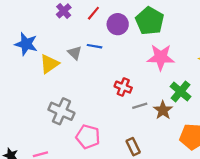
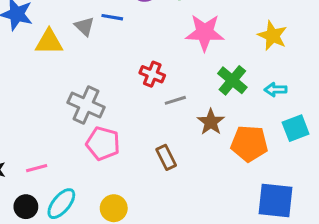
yellow triangle: (49, 64) -> (49, 42), turned 35
brown star: (163, 110) -> (211, 122), moved
gray cross: (61, 111) -> (86, 105), moved

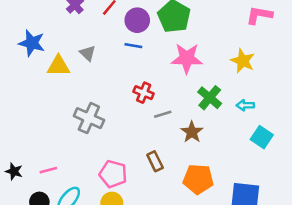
blue line: (112, 17) -> (133, 46), moved
cyan square: (296, 128) -> (262, 137), turned -35
pink pentagon: (103, 143) -> (113, 174), moved
orange pentagon: (249, 143) -> (198, 179), moved

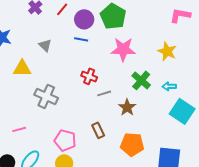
yellow triangle: (58, 66) -> (22, 68), moved
cyan square: (262, 137) -> (182, 111), size x1.4
pink line: (48, 170) -> (19, 129), moved

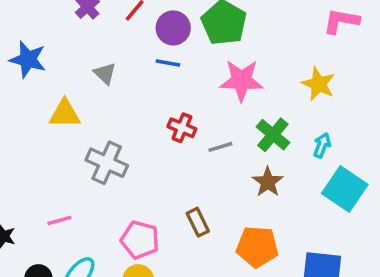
cyan arrow: (169, 86) -> (322, 145), turned 112
gray line: (104, 93) -> (220, 147), moved
brown star: (127, 107) -> (268, 182), moved

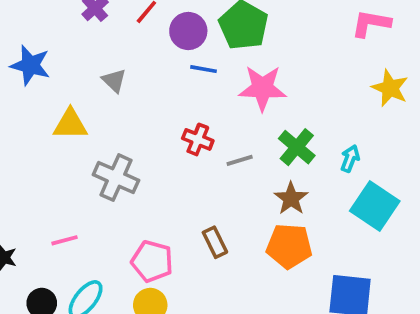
blue line: (168, 63) -> (204, 69), moved
yellow star: (318, 84) -> (390, 88), moved
orange pentagon: (257, 247) -> (289, 246), moved

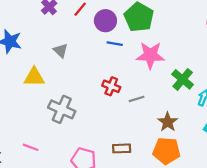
green cross: (297, 147) -> (183, 79), moved
pink line: (65, 240) -> (31, 147), turned 35
brown rectangle: (215, 242) -> (122, 148), turned -66

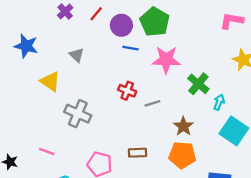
yellow triangle: (34, 77) -> (50, 82), turned 35

